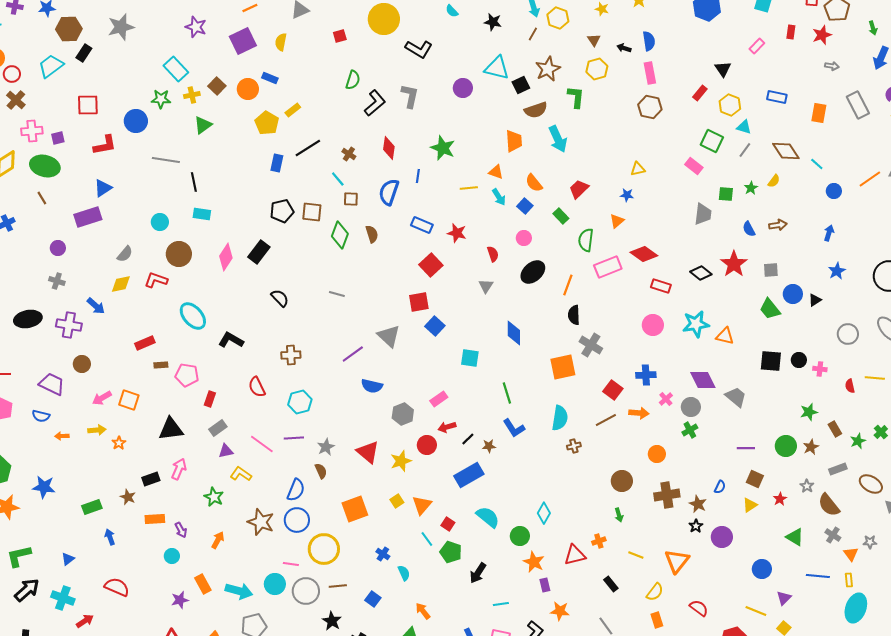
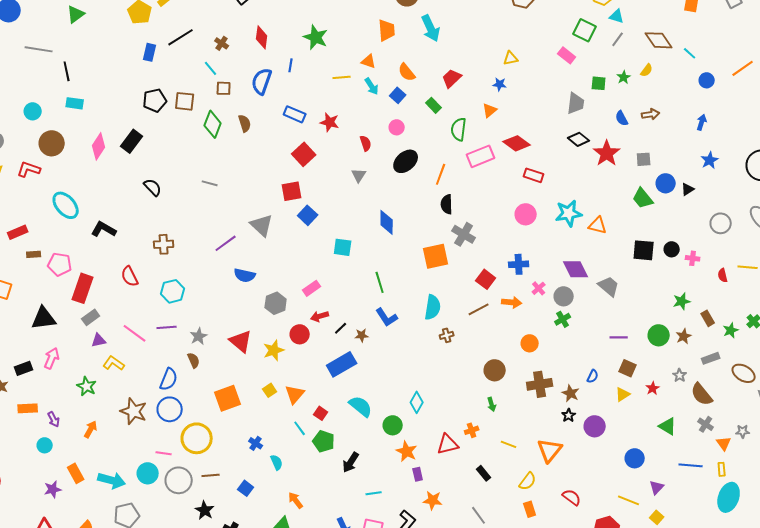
black diamond: (701, 273) -> (579, 139), moved
red rectangle: (210, 399) -> (83, 288), size x1.8

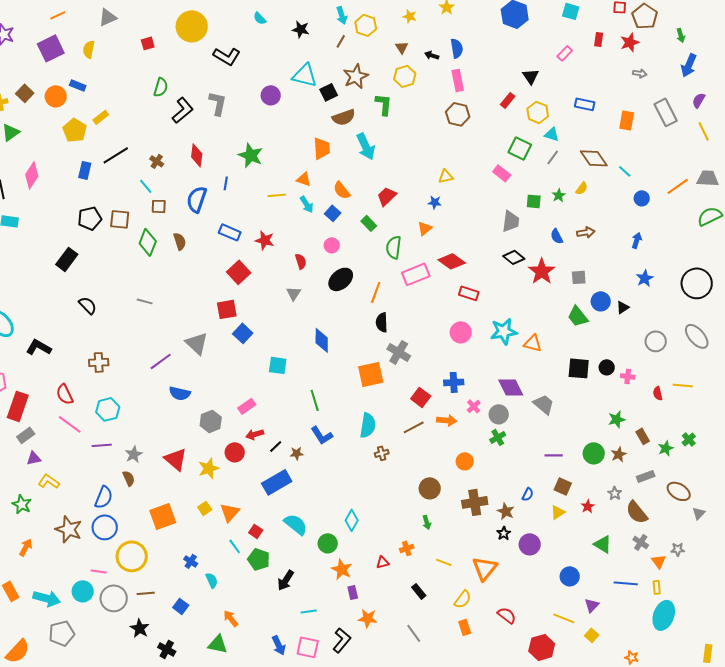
pink diamond: (99, 146) -> (32, 175), moved
pink line: (135, 333) -> (70, 424), moved
red triangle: (448, 444) -> (383, 562), size x0.6

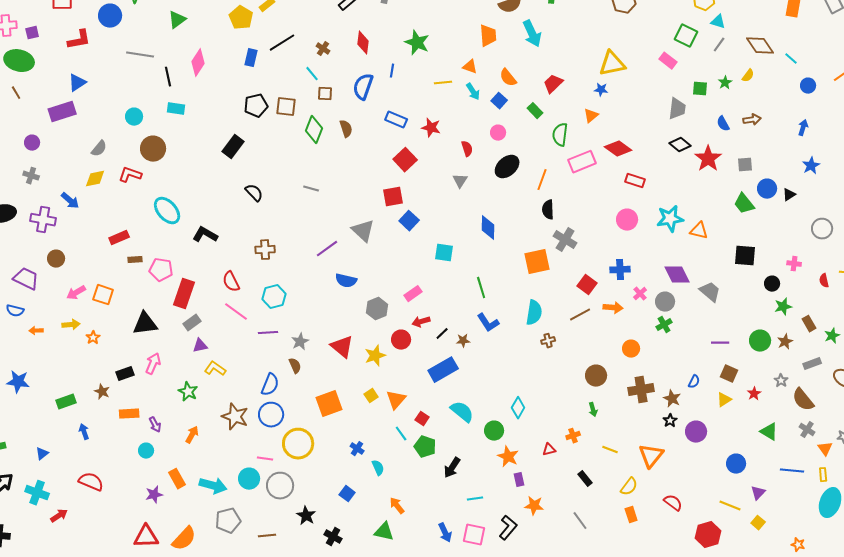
yellow triangle: (446, 176) -> (612, 64), size x1.8
black circle: (607, 367) -> (772, 284), moved
brown line: (146, 593) -> (267, 536), moved

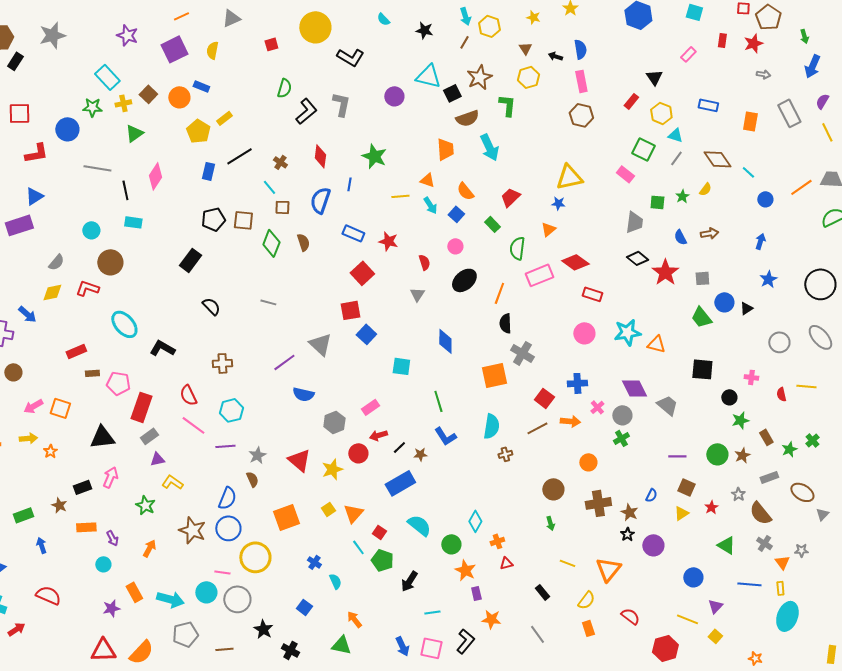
orange cross: (573, 436) -> (497, 541), moved

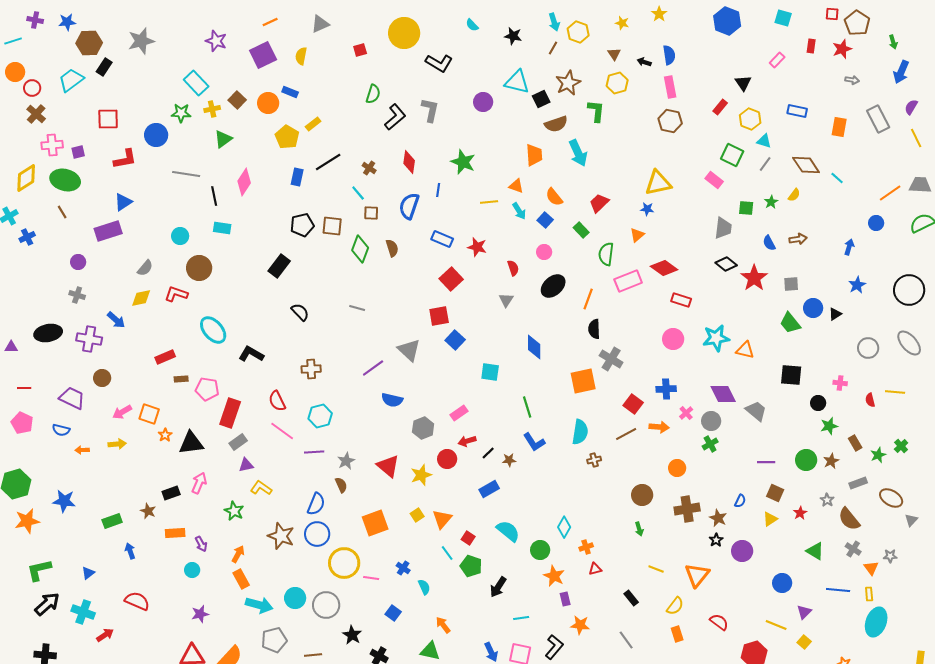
blue circle: (765, 199) -> (876, 223), moved
orange star: (50, 451) -> (165, 435), moved
blue rectangle: (400, 483) -> (489, 489), size x0.7
pink line: (222, 572) -> (371, 578), moved
orange rectangle: (134, 592) -> (241, 579), moved

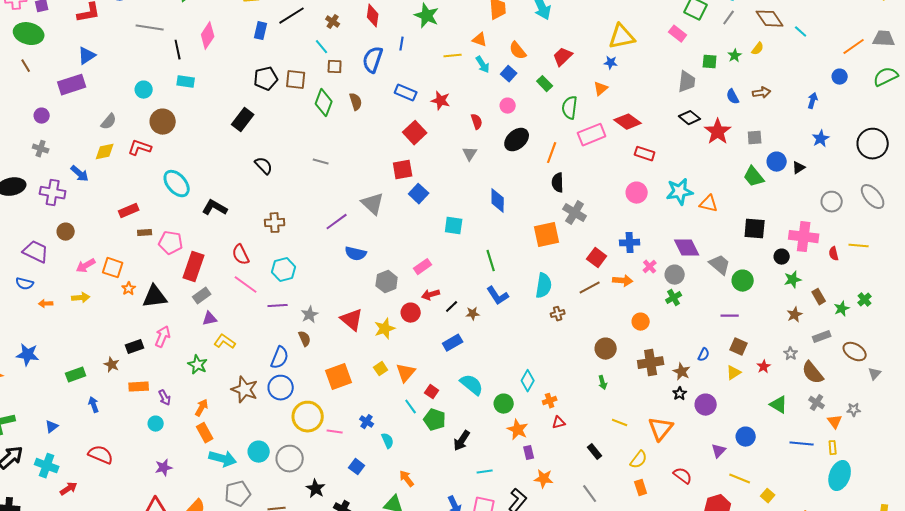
pink cross: (840, 383) -> (804, 237), size x2.0
green circle: (806, 460) -> (743, 281), moved
purple triangle: (804, 612) -> (719, 451), moved

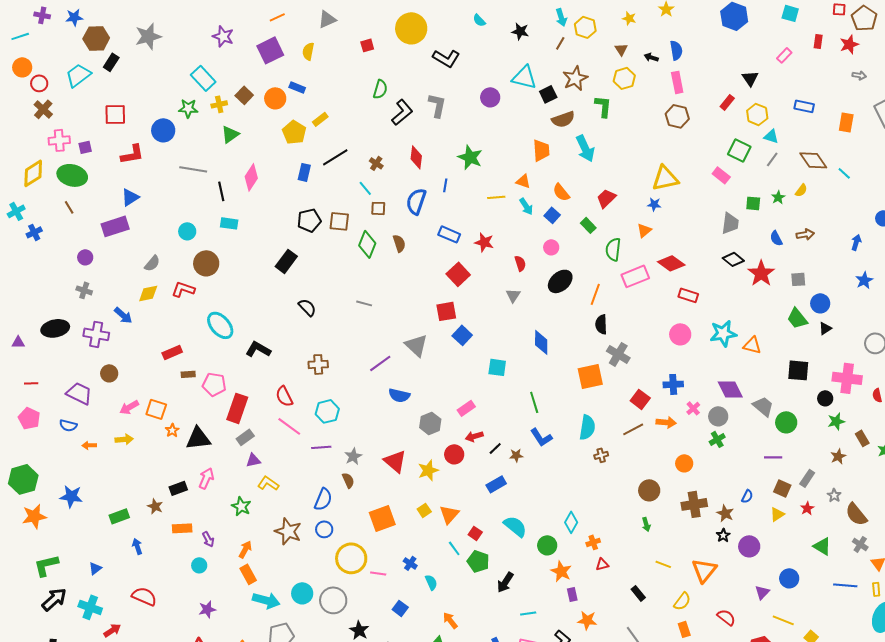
black triangle: (799, 168) -> (825, 328), moved
gray rectangle: (822, 337) -> (807, 478), moved, turned -36
blue circle: (281, 388) -> (324, 529), size x0.7

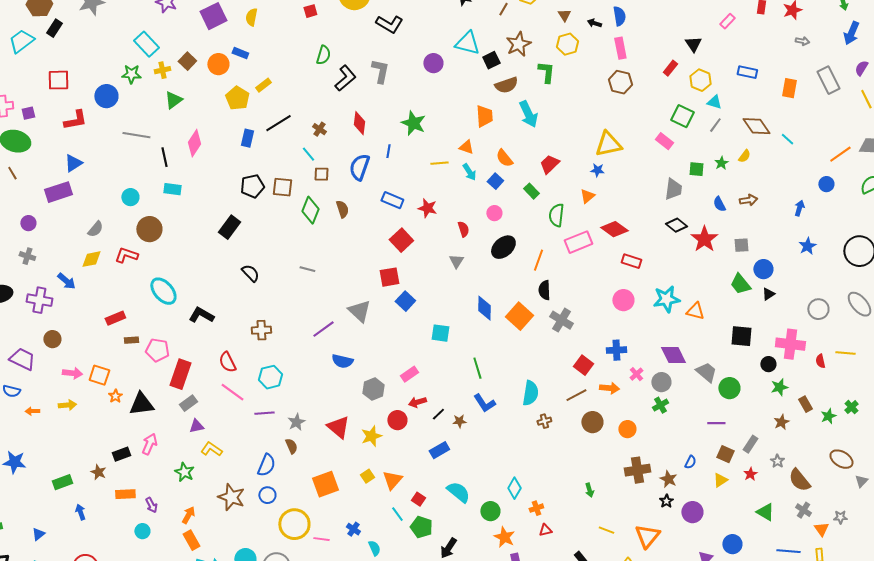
orange square: (590, 376) -> (519, 316), moved, turned -36
pink arrow: (129, 407) -> (72, 373), turned -144
brown circle: (649, 490) -> (592, 422), moved

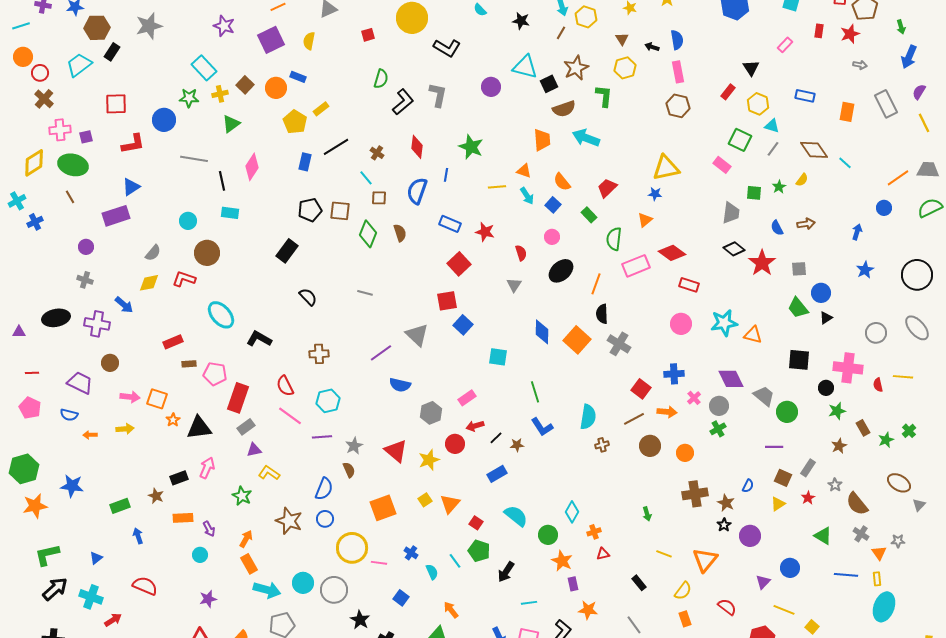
cyan arrow: (528, 114) -> (586, 138), turned 136
cyan line: (397, 514) -> (455, 561), moved

